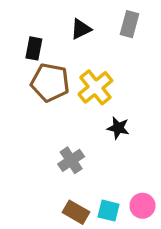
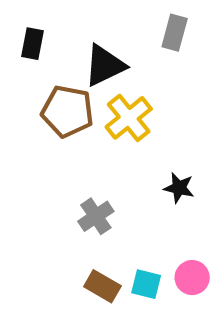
black triangle: (81, 29) -> (105, 65), moved, size x1.5
black rectangle: (34, 48) -> (32, 44), moved
black star: (118, 128) -> (179, 188), moved

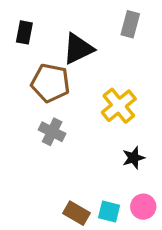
yellow cross: (129, 118) -> (119, 106), moved
black star: (179, 188) -> (133, 158), moved, turned -30
gray cross: (96, 216) -> (52, 132), moved, turned -30

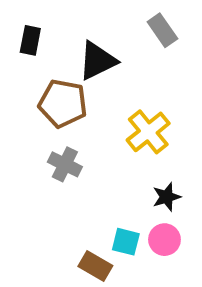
gray rectangle: (130, 24) -> (162, 30), turned -50
pink circle: (143, 207) -> (164, 240), moved
cyan square: (109, 212) -> (126, 242), moved

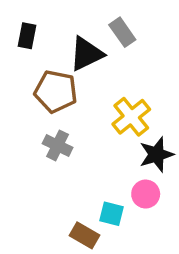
gray rectangle: (162, 30) -> (122, 32), moved
black star: (167, 197) -> (156, 154), moved, size x1.4
pink circle: (164, 240) -> (146, 194), moved

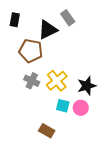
yellow cross: (131, 117) -> (57, 81), moved
cyan square: (111, 214) -> (63, 106), moved

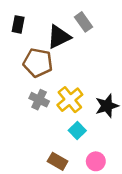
cyan square: (63, 106) -> (77, 131), turned 32
pink circle: (81, 108) -> (96, 161), moved

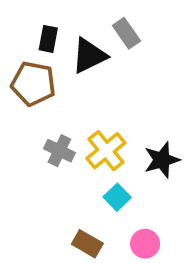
black rectangle: (18, 24) -> (48, 39), moved
brown pentagon: (38, 63) -> (33, 84), moved

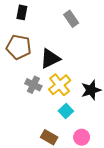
black rectangle: (48, 39) -> (22, 12), moved
black triangle: (89, 56) -> (50, 59), moved

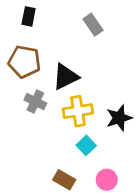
gray cross: (33, 85) -> (35, 101), moved
yellow cross: (60, 85) -> (78, 111), turned 30

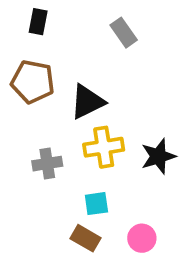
gray cross: (35, 101) -> (47, 164), moved, turned -35
cyan square: (86, 145) -> (96, 204), moved, turned 36

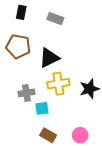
gray rectangle: (124, 33) -> (55, 19), moved, turned -35
cyan square: (96, 204) -> (42, 108), moved

